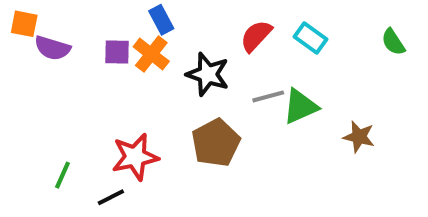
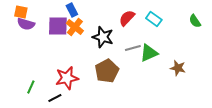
blue rectangle: (161, 20) -> (72, 10), moved
orange square: (24, 24) -> (21, 12), moved
purple square: (117, 52) -> (58, 26), size x1.5

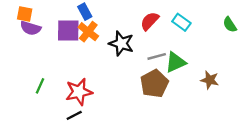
brown pentagon: (107, 71) -> (154, 84), moved
green line: (31, 87) -> (40, 86), moved
black line: (55, 98) -> (74, 115), moved

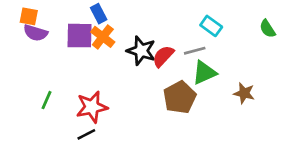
red semicircle: (150, 21) -> (163, 56), moved
gray line: (157, 56) -> (195, 51), moved

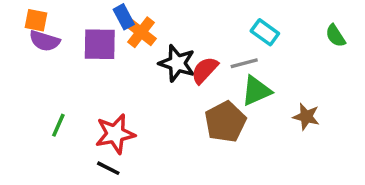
orange cross: (103, 37) -> (141, 32), moved
black line: (86, 134) -> (108, 168), turned 54

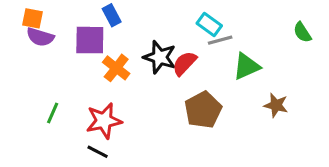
orange cross: (141, 32) -> (116, 68), moved
cyan rectangle: (265, 32) -> (209, 25), moved
gray line: (244, 63) -> (220, 40), moved
green triangle: (256, 91) -> (247, 66), moved

